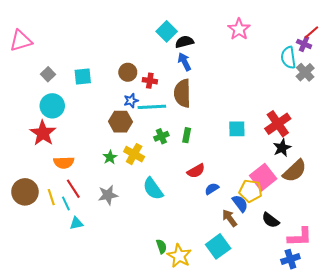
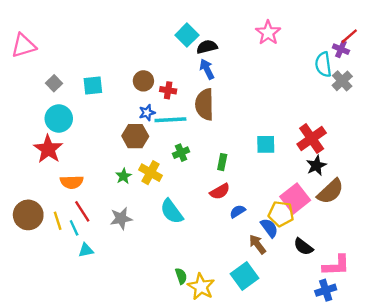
green rectangle: (187, 135) -> (222, 162), moved

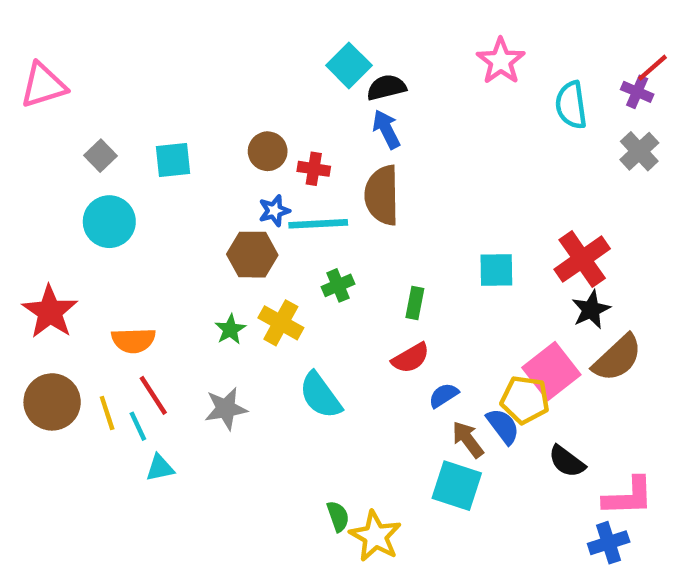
cyan semicircle: (323, 64) -> (571, 105), moved
red star: (48, 149) -> (50, 312), moved
brown arrow: (257, 244) -> (468, 439), moved
cyan square: (245, 276) -> (457, 486), moved, turned -36

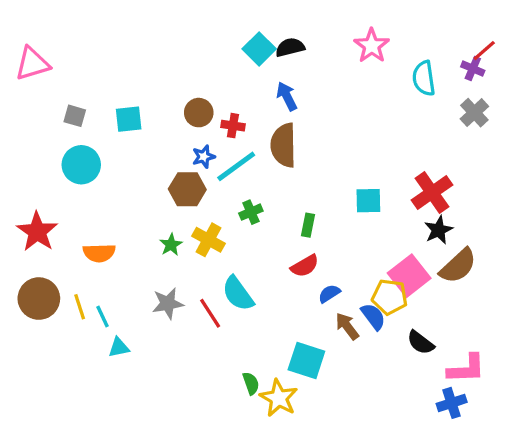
black semicircle: (386, 87) -> (290, 47), moved
gray square: (100, 156) -> (75, 116), turned -30
cyan line: (318, 224) -> (236, 166), turned -33
red line: (153, 395) -> (210, 313), moved
cyan square: (457, 486) -> (306, 361), moved

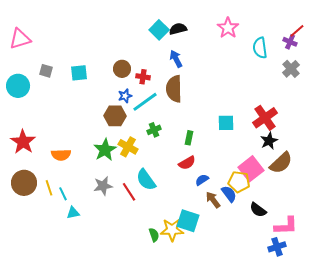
cyan circle: (81, 165) -> (18, 86), moved
green star: (171, 245) -> (105, 150), size x1.6
yellow star: (279, 398) -> (172, 230), moved, turned -30

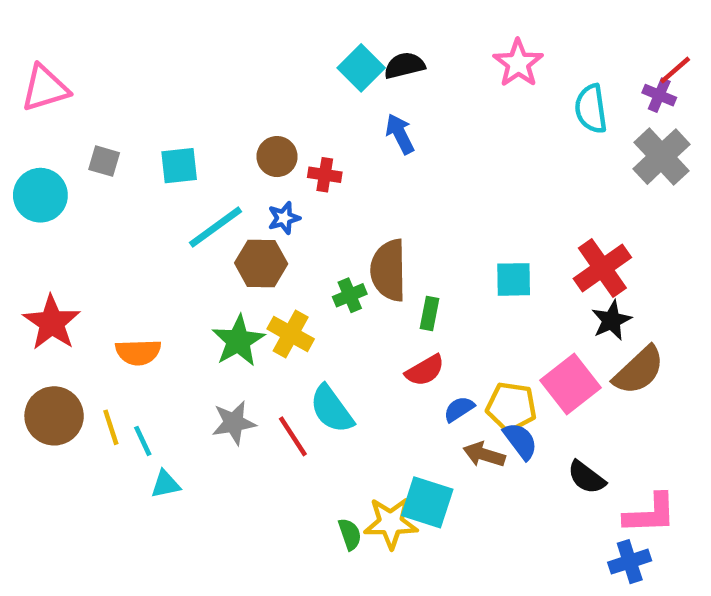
gray cross: (291, 69) -> (662, 157), size x1.4
brown semicircle: (174, 89) -> (388, 270), moved
cyan line: (145, 102) -> (216, 227), moved
yellow pentagon: (239, 182) -> (511, 407), moved
brown arrow: (213, 200) -> (484, 455), turned -36

